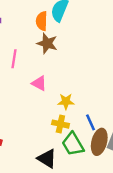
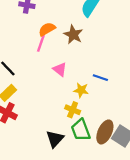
orange semicircle: (42, 21) -> (47, 29), moved, turned 49
blue line: (91, 122) -> (100, 78), moved, turned -56
black triangle: (47, 159) -> (55, 139), turned 30

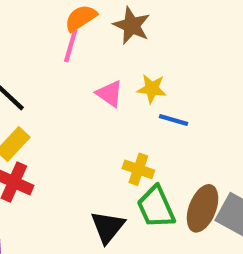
blue line: (100, 78) -> (173, 120), moved
yellow star: (81, 90) -> (152, 89), moved

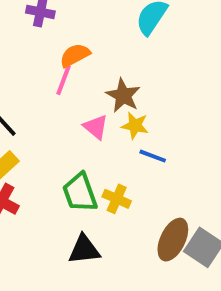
brown star: (132, 26) -> (123, 95), moved
green trapezoid: (156, 207) -> (80, 193), moved
black triangle: (108, 227) -> (84, 250), turned 40

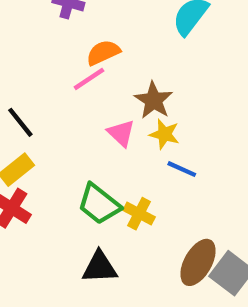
pink line: (63, 80) -> (89, 79), turned 32
green trapezoid: (80, 193) -> (99, 204), turned -36

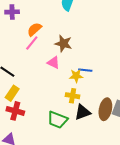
yellow star: (164, 134) -> (76, 76), moved
green trapezoid: (99, 204) -> (57, 120), moved
black triangle: (100, 267) -> (83, 112), moved

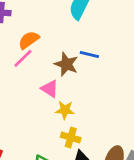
blue line: (85, 70) -> (89, 54), moved
yellow star: (76, 76) -> (65, 110), moved

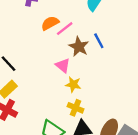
blue line: (89, 54) -> (99, 41), turned 42
pink line: (23, 58) -> (65, 29), moved

